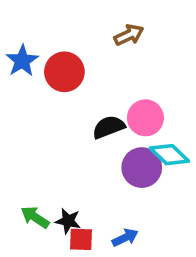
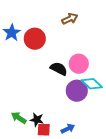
black semicircle: (109, 127) -> (59, 69), turned 48

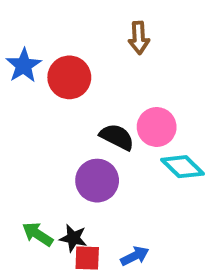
brown arrow: (70, 19) -> (139, 38), turned 112
purple circle: (77, 91) -> (97, 181), moved

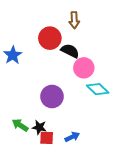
blue star: (24, 65) -> (13, 55), moved
red circle: (69, 77) -> (50, 38), moved
black semicircle: (117, 137) -> (70, 51), moved

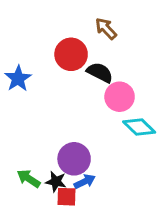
brown arrow: (74, 20) -> (106, 29), turned 140
purple circle: (52, 96) -> (74, 159), moved
blue arrow: (72, 137) -> (85, 182), moved

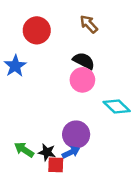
red circle: (71, 54) -> (37, 30), moved
pink circle: (120, 97) -> (82, 80), moved
purple circle: (74, 159) -> (76, 134), moved

